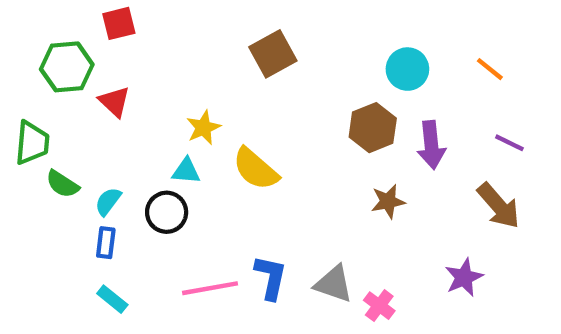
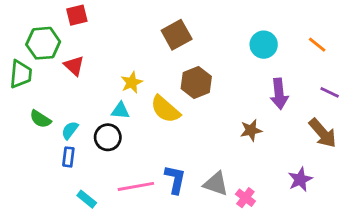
brown hexagon: (373, 128) -> (196, 83), moved
green trapezoid: (32, 143) -> (21, 74), moved
cyan rectangle: (112, 299) -> (87, 199), moved

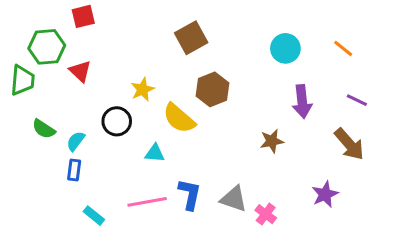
cyan triangle: (120, 111) -> (155, 153), moved
black circle: (108, 137) -> (117, 121), moved

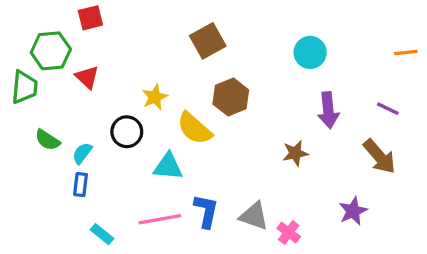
orange line: (343, 48) -> (406, 52), moved, turned -45
cyan triangle: (155, 153) -> (168, 166), size x1.4

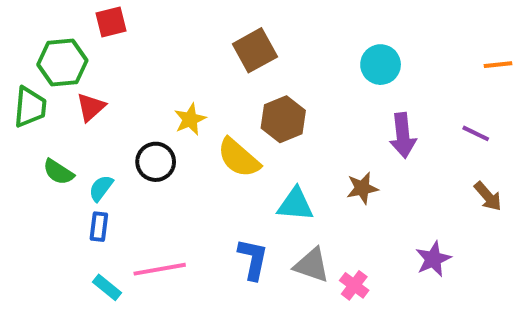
red triangle: (87, 77) -> (91, 107), moved, turned 35
brown arrow: (379, 156) -> (488, 196), moved, size x0.7
cyan triangle: (168, 166) -> (295, 204), moved
pink line: (160, 219) -> (160, 269), moved
cyan rectangle: (102, 234) -> (107, 287), moved

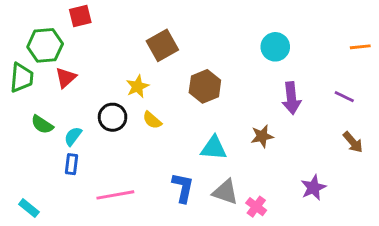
brown square: (255, 50) -> (162, 45), moved
yellow semicircle: (239, 158) -> (152, 120), moved, size x0.6
cyan rectangle: (107, 287) -> (29, 208), moved

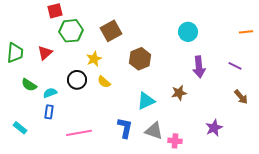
green hexagon: (45, 45) -> (71, 31), moved
cyan semicircle: (73, 136) -> (50, 93), turned 32
cyan triangle: (214, 148) -> (146, 101), turned -30
pink cross: (256, 207) -> (175, 141), turned -32
cyan rectangle: (29, 208) -> (20, 128), moved

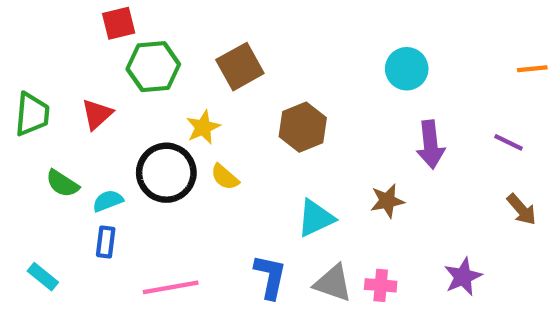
black circle: (77, 80) -> (166, 173), size x1.4
pink cross: (175, 141) -> (381, 285), moved

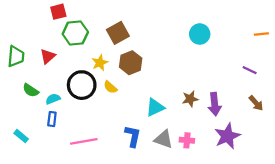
brown hexagon: (303, 127) -> (131, 63), moved
purple arrow: (431, 145) -> (215, 104), moved
purple star: (463, 277) -> (227, 136), size x1.4

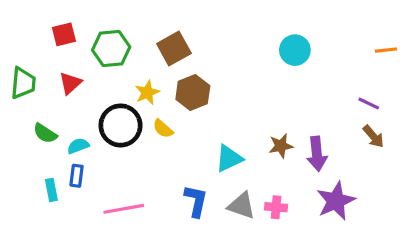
red square: (58, 12) -> (64, 34), moved
brown arrow: (256, 103) -> (373, 136), moved
cyan rectangle: (21, 136) -> (51, 190), moved, turned 40

